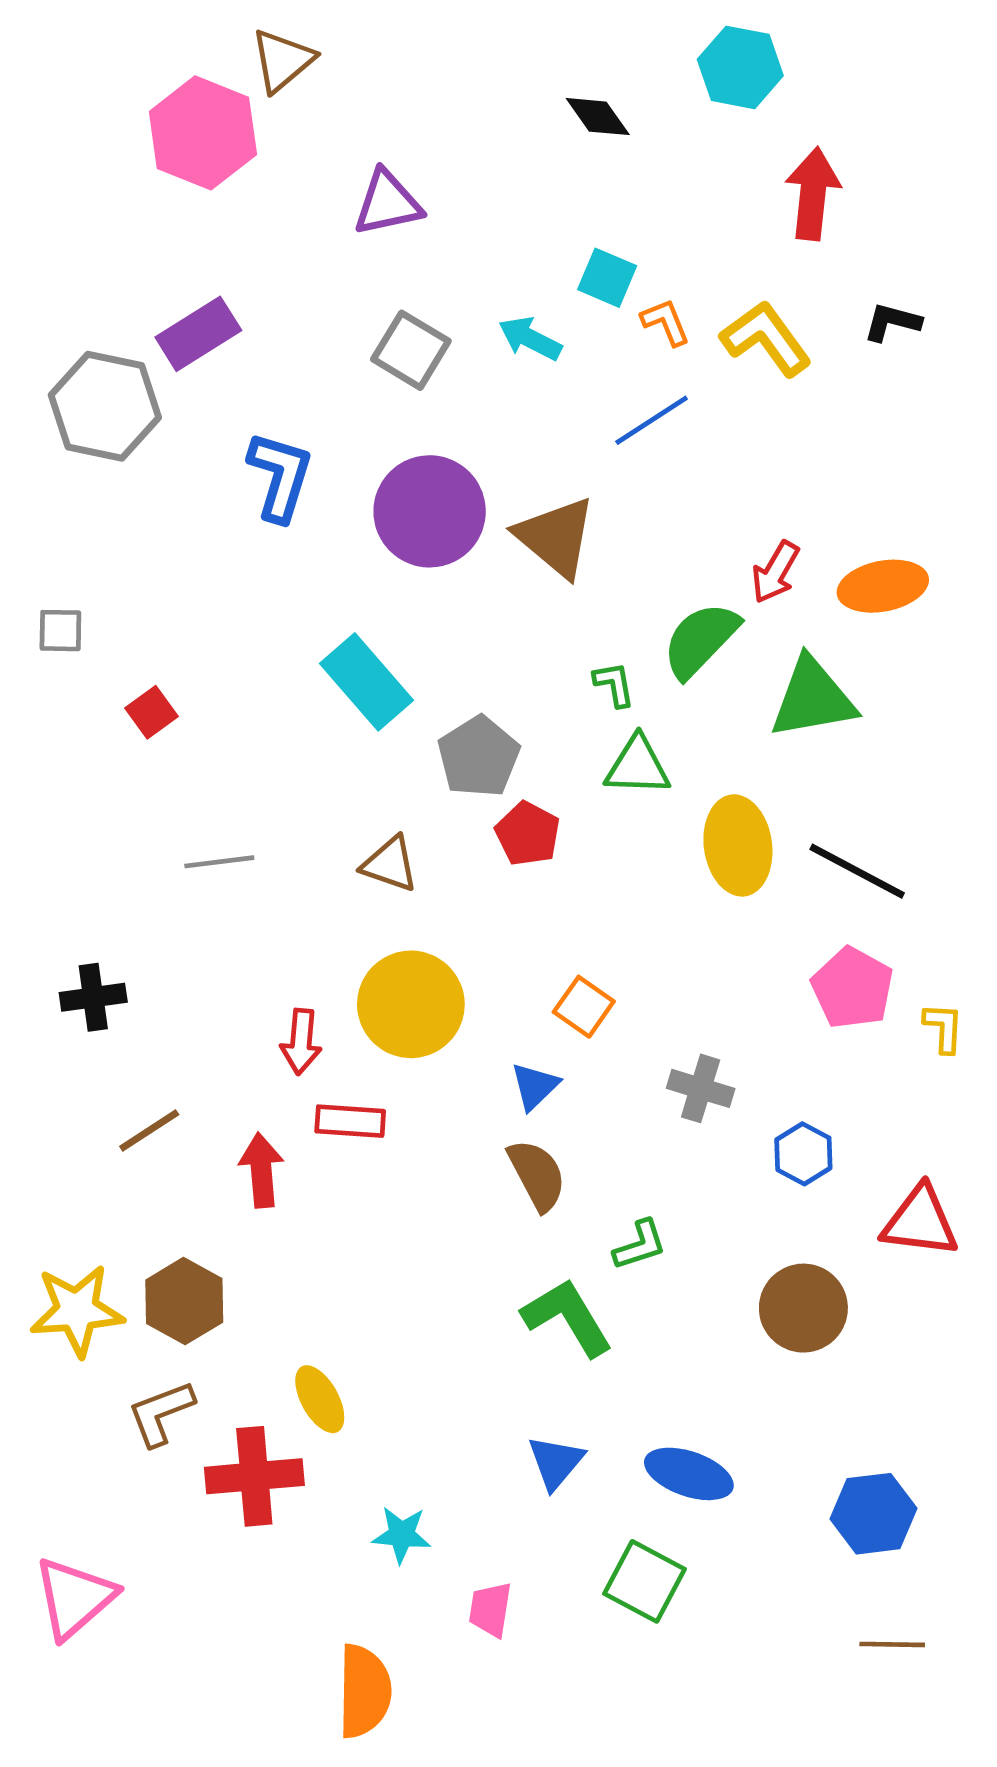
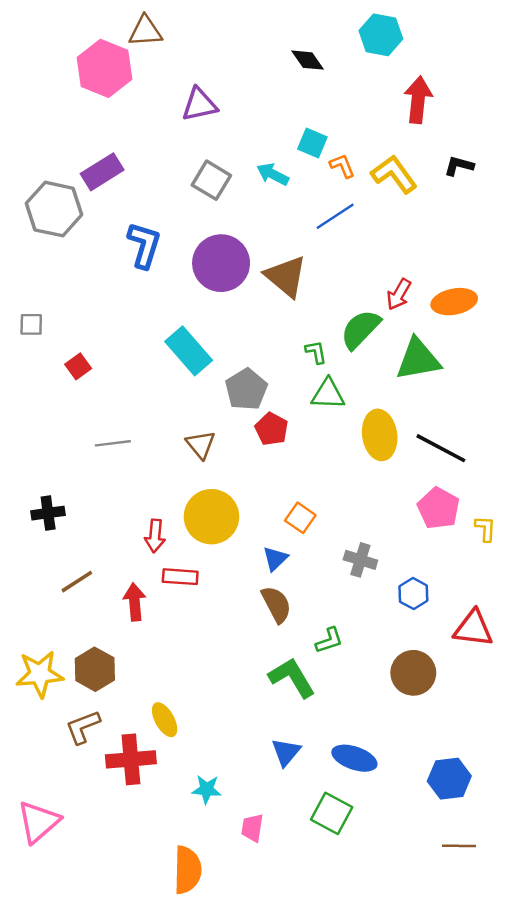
brown triangle: (282, 60) -> (145, 31), turned 36
brown triangle: (390, 864) -> (201, 445), turned 32

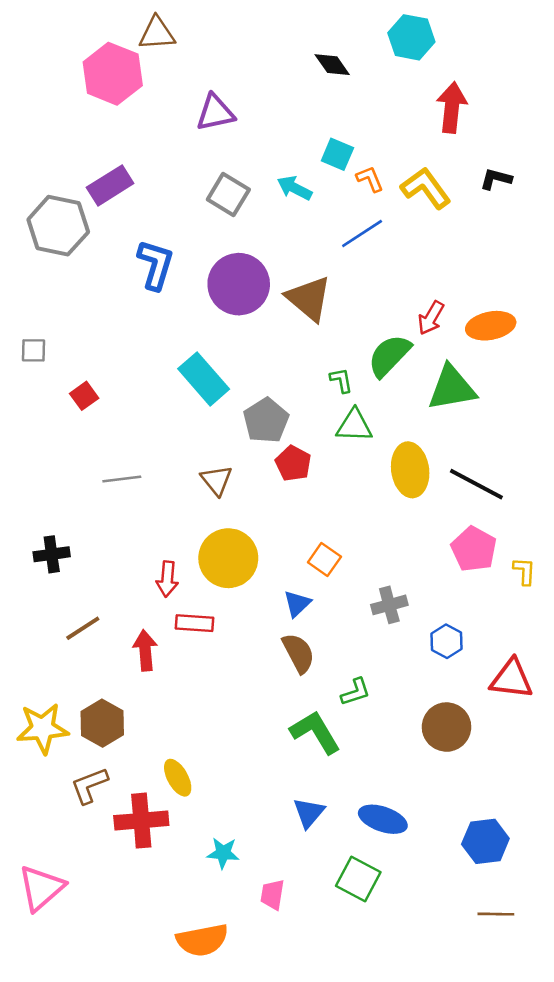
gray cross: (360, 560) -> (389, 605), turned -32
orange semicircle: (187, 870) -> (202, 940), turned 78

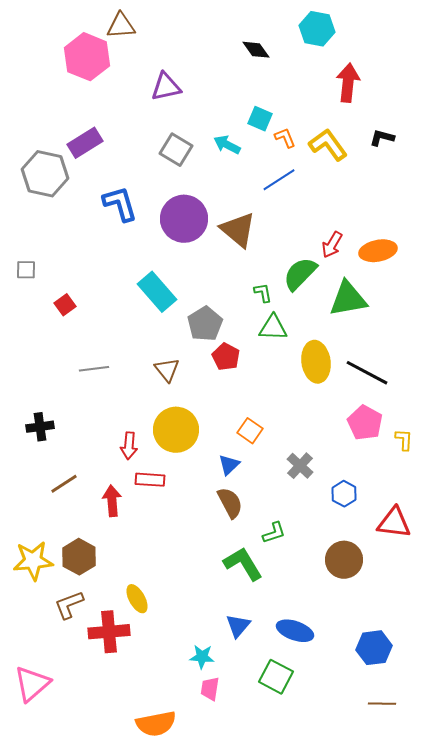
blue L-shape: (156, 265) -> (120, 204), turned -33
gray cross: (389, 605) -> (300, 466), turned -32
cyan star: (223, 853) -> (202, 657), moved

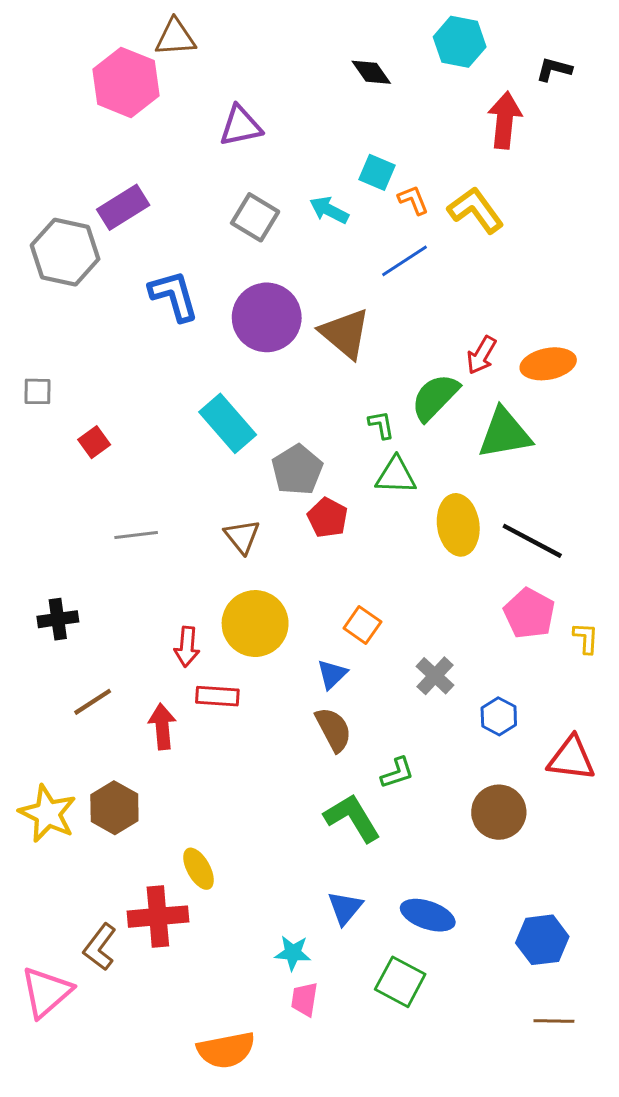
black L-shape: (382, 138) -> (554, 69), moved
yellow star: (33, 561) -> (48, 814), turned 30
brown L-shape: (69, 605) -> (100, 947), moved, turned -32

